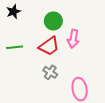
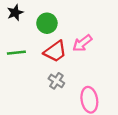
green circle: (53, 21) -> (47, 23), moved
pink arrow: (73, 39) -> (82, 43), turned 42

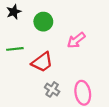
red trapezoid: (55, 51) -> (42, 62), moved
gray cross: (56, 81) -> (52, 89), moved

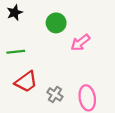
green circle: (43, 22) -> (56, 23), moved
red trapezoid: (42, 62) -> (26, 82), moved

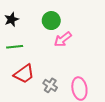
black star: (15, 13) -> (11, 19), moved
pink arrow: (80, 43) -> (63, 39), moved

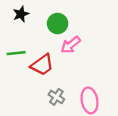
black star: (11, 19) -> (21, 14), moved
red trapezoid: (24, 74) -> (42, 65), moved

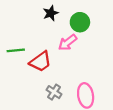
black star: (21, 14) -> (51, 13), moved
green circle: (58, 24) -> (80, 22), moved

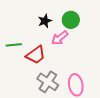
black star: (51, 13) -> (45, 21), moved
gray cross: (54, 92) -> (48, 82), size x1.5

